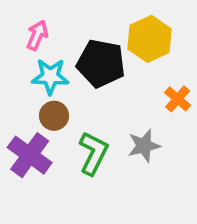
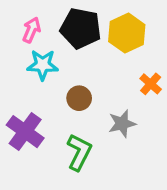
black pentagon: (101, 63) -> (81, 28), moved
brown circle: (54, 116) -> (79, 98), moved
green L-shape: (93, 153) -> (79, 152), moved

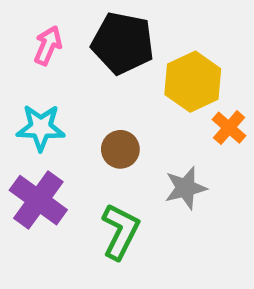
yellow hexagon: (127, 33) -> (193, 82), moved
cyan star: (43, 65) -> (41, 128), moved

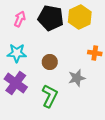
yellow hexagon: (193, 82) -> (80, 17), moved
orange cross: (229, 128) -> (95, 53), turned -32

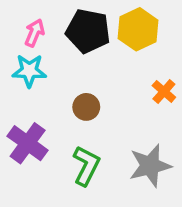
cyan star: (17, 53) -> (29, 71), moved
orange cross: (95, 53) -> (164, 91), turned 32
gray star: (77, 78) -> (150, 166), moved, size x1.4

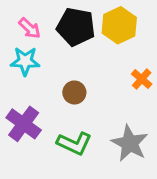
pink arrow: (34, 33) -> (30, 28), turned 110
green L-shape: (86, 166) -> (74, 143), turned 88
gray star: (150, 166) -> (130, 143), turned -30

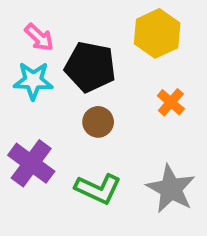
black pentagon: (76, 27) -> (90, 67), moved
orange cross: (142, 79) -> (171, 102), moved

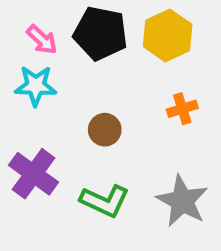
black pentagon: (90, 67) -> (101, 33), moved
orange cross: (171, 102) -> (182, 109), turned 32

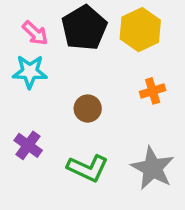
black pentagon: (101, 33) -> (84, 28), turned 30
purple cross: (34, 174) -> (28, 145), size x0.7

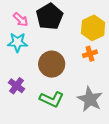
yellow hexagon: (140, 30) -> (93, 28), moved
brown circle: (88, 109) -> (52, 64), size x1.6

